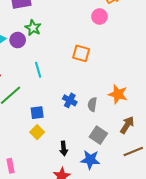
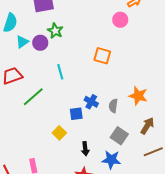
blue square: (37, 113) -> (76, 114), moved

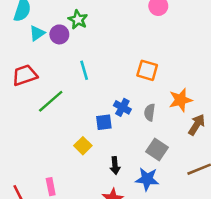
orange square: (102, 56) -> (147, 70), moved
orange star: (138, 96) -> (181, 100), turned -30
brown arrow: (147, 126) -> (197, 125), moved

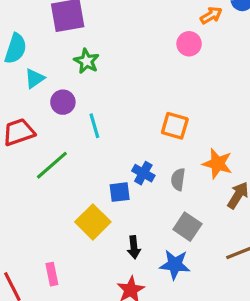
purple circle: (59, 34) -> (63, 102), moved
orange star: (181, 100) -> (217, 164), turned 30
yellow square: (83, 146) -> (93, 222), size x1.5

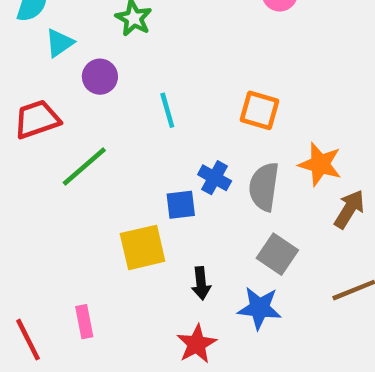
cyan line: (94, 126) -> (167, 110), moved
gray semicircle: (178, 179) -> (264, 187), size x1.5
yellow square: (93, 222) -> (143, 247), turned 32

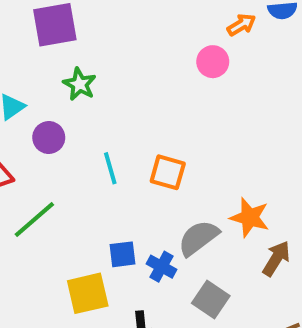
orange square: (259, 110) -> (168, 172), moved
blue cross: (215, 178) -> (161, 267), moved
gray semicircle: (264, 187) -> (198, 238), turned 45

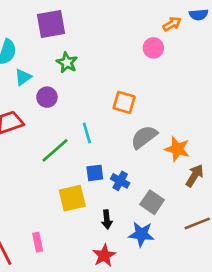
cyan line: (110, 168) -> (87, 133), moved
orange square: (168, 172) -> (124, 102), moved
green line: (34, 219) -> (55, 150), moved
gray semicircle: (198, 238) -> (144, 137), moved

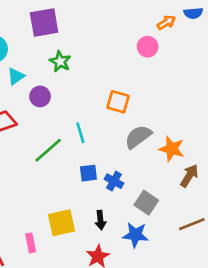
yellow square: (72, 198) -> (62, 223), moved

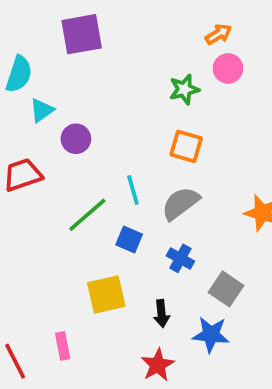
orange arrow: (166, 23) -> (218, 34), moved
green star: (60, 61) -> (184, 89), moved, turned 30
gray semicircle: (138, 137) -> (180, 203), moved
blue square: (88, 173) -> (129, 239), moved, turned 30
yellow square: (62, 223) -> (106, 295), moved

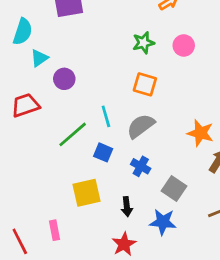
pink circle: (228, 68) -> (184, 45), moved

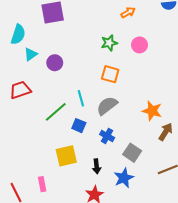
purple circle: (64, 79) -> (55, 63), moved
blue star: (163, 222) -> (124, 178), turned -30

